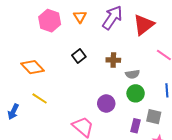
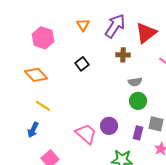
pink hexagon: (50, 21) -> (43, 38), moved
brown cross: (113, 60) -> (123, 55), moved
purple circle: (106, 104) -> (109, 126), moved
blue arrow: (13, 112) -> (33, 130), moved

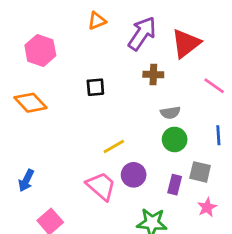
orange triangle: (83, 25) -> (97, 21), moved, turned 40
black square: (82, 64) -> (95, 87), turned 32
yellow line: (43, 106) -> (114, 147), moved, turned -63

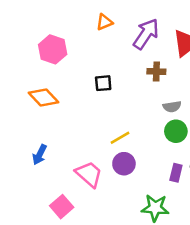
purple circle: (134, 175) -> (124, 164), moved
blue arrow: (26, 180) -> (40, 155), moved
pink trapezoid: (101, 186) -> (89, 174), moved

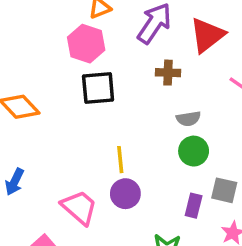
pink hexagon: (53, 49) -> (86, 44), moved
black square: (103, 83) -> (98, 88), size x1.5
yellow line: (120, 138) -> (120, 160), turned -66

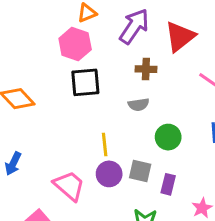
gray semicircle: (188, 119) -> (139, 105), moved
gray square: (224, 190) -> (140, 171), moved

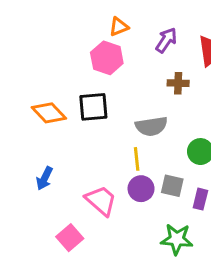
purple arrow: (134, 26) -> (166, 40), size x0.7
black square: (85, 82) -> (93, 107), moved
gray semicircle: (139, 105) -> (151, 126), moved, size x1.5

